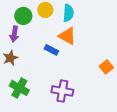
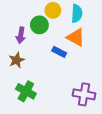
green circle: (23, 16) -> (39, 25), moved
purple cross: (62, 91) -> (84, 94), moved

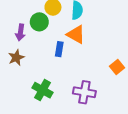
blue rectangle: (59, 52) -> (59, 49), turned 72
green cross: (26, 91) -> (42, 90), moved

